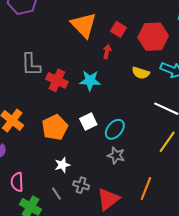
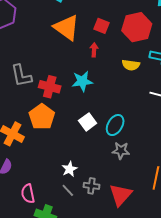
orange pentagon: (55, 127) -> (42, 117), moved
gray line: (56, 194) -> (68, 190), moved

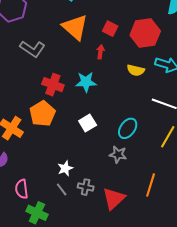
gray L-shape: (21, 76) -> (32, 49), moved, turned -50
cyan ellipse: (115, 125) -> (128, 128), moved

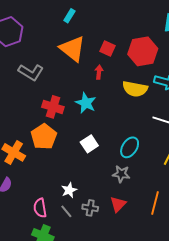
yellow semicircle: (136, 70) -> (135, 89), size x1.4
cyan star: (86, 82) -> (86, 103), turned 30
pink semicircle: (22, 189) -> (40, 208), moved
red triangle: (114, 199) -> (118, 204), moved, size x0.7

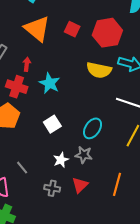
red arrow: (99, 72) -> (27, 64), moved
white star: (69, 190) -> (61, 160), moved
gray line: (66, 211) -> (22, 168), moved

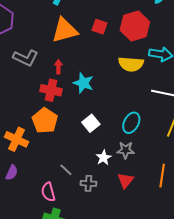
orange triangle: (37, 29) -> (65, 30), turned -48
gray cross: (52, 188) -> (88, 183), moved

